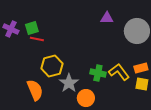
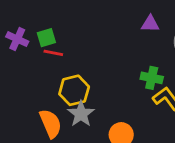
green cross: (98, 73) -> (152, 78), moved
gray star: (69, 83) -> (81, 114), moved

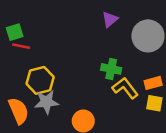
purple triangle: (150, 24) -> (110, 19), turned -42
gray star: (81, 114) -> (46, 102), turned 30

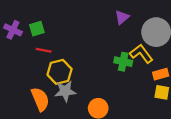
red line: (21, 46) -> (44, 50), moved
yellow L-shape: (125, 88) -> (141, 54), moved

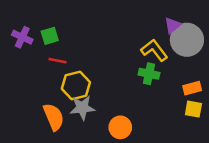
purple triangle: (122, 17) -> (173, 25), moved
yellow L-shape: (141, 54) -> (154, 50), moved

